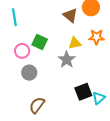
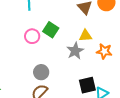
orange star: (96, 37) -> (104, 51), moved
gray circle: (29, 73) -> (41, 72), moved

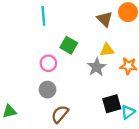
pink circle: (32, 36) -> (48, 63), moved
gray circle: (41, 72) -> (48, 90), moved

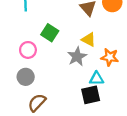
yellow triangle: (107, 50) -> (89, 39), turned 32
cyan triangle: (128, 112) -> (97, 79), moved, turned 32

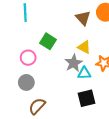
cyan triangle: (97, 79) -> (84, 73), moved

